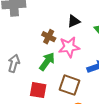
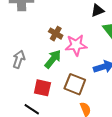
black triangle: (74, 21) -> (98, 10), moved

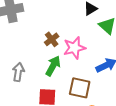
brown cross: (56, 34) -> (52, 39), turned 32

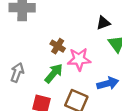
brown cross: (52, 39) -> (58, 46), turned -32

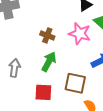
pink star: (79, 59) -> (80, 34), moved, turned 30

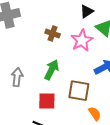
pink star: (80, 34) -> (82, 40), turned 30
brown cross: (47, 35) -> (53, 34), moved

